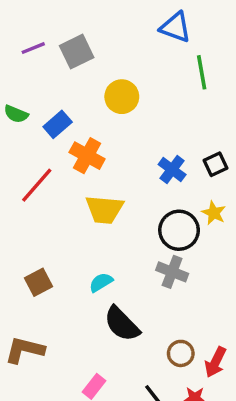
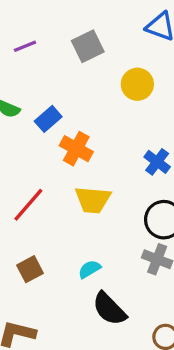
gray square: (77, 52) -> (88, 46), moved
yellow circle: (122, 97) -> (137, 84), moved
red line: (37, 185) -> (28, 205), moved

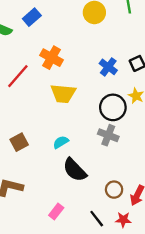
blue rectangle: (48, 119) -> (32, 17), moved
red line: (28, 205) -> (18, 76), moved

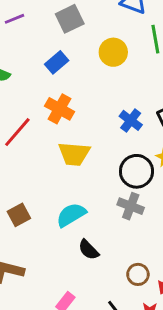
blue rectangle: (32, 17) -> (57, 62), moved
cyan semicircle: (61, 142) -> (71, 215), size x1.5
black semicircle: (75, 170) -> (89, 250), size x0.7

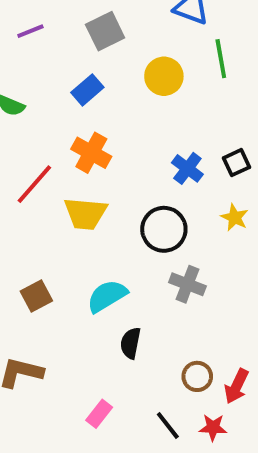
yellow trapezoid: (74, 154) -> (85, 214), moved
black circle: (136, 171) -> (164, 229), moved
black semicircle: (89, 250) -> (131, 343), turned 55

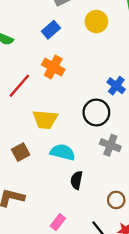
blue cross: (187, 168) -> (116, 86), moved
yellow trapezoid: (85, 214) -> (45, 119), moved
cyan semicircle: (107, 296) -> (63, 152), turned 45

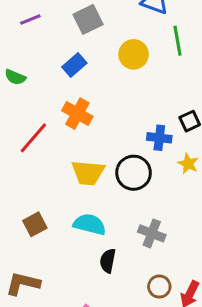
blue cross: (116, 86) -> (159, 138), turned -30
yellow trapezoid: (45, 119) -> (88, 173), moved
gray cross: (110, 145) -> (152, 233), moved

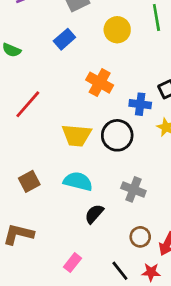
orange cross: (77, 114) -> (100, 83), moved
black semicircle: (108, 261) -> (94, 214), turned 30

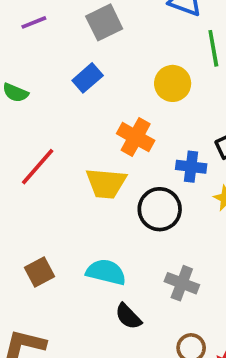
yellow circle: (117, 30) -> (173, 83), moved
yellow trapezoid: (77, 135) -> (106, 183), moved
black semicircle: (94, 214) -> (128, 316), turned -85

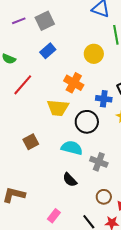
gray square: (104, 22) -> (45, 21), moved
red line: (38, 167) -> (23, 85), moved
brown square: (39, 272) -> (31, 142), moved
cyan semicircle: (106, 272) -> (72, 148), moved

